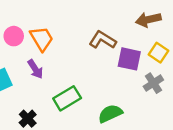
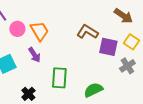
brown arrow: (148, 20) -> (123, 16), turned -132
green rectangle: (67, 98) -> (59, 78), turned -55

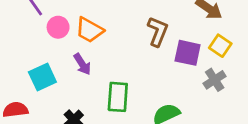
orange trapezoid: (39, 31) -> (89, 30), turned 150
brown L-shape: (87, 32) -> (158, 31), turned 80

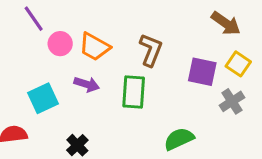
brown L-shape: (158, 31) -> (151, 50), moved
purple arrow: (82, 64) -> (87, 84), turned -40
green rectangle: (118, 97) -> (134, 92), moved

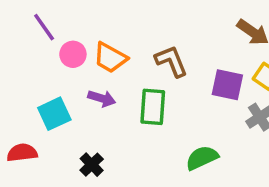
brown L-shape: (151, 50) -> (171, 61), turned -44

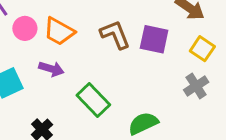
purple square: (227, 85) -> (154, 39), moved
green rectangle: (153, 107) -> (93, 100), moved, turned -48

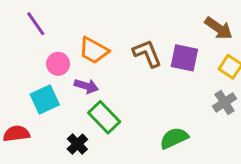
pink circle: (25, 28) -> (58, 64), moved
green rectangle: (93, 100) -> (104, 117), moved

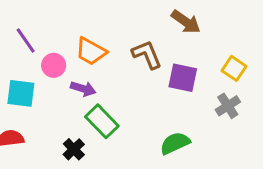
purple line: (36, 24) -> (26, 40), moved
brown arrow: (219, 28) -> (186, 22), moved
purple square: (184, 58) -> (183, 78), moved
cyan square: (45, 99) -> (21, 93), moved, turned 32

